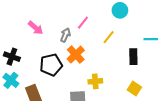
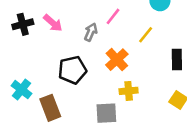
orange cross: (76, 55) -> (117, 60), moved
black cross: (12, 57) -> (23, 24), moved, turned -35

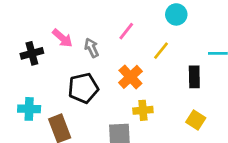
black cross: (23, 24) -> (32, 53), moved
gray arrow: (91, 32) -> (92, 48), moved, turned -48
cyan cross: (21, 90) -> (29, 109), turned -36

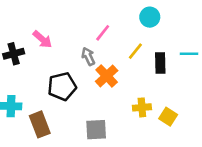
gray arrow: (92, 48) -> (88, 56), moved
black rectangle: (194, 77) -> (160, 63), moved
yellow cross: (143, 110) -> (142, 107), moved

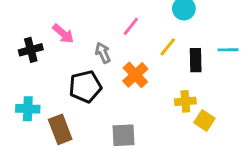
gray arrow: (88, 56) -> (103, 53), moved
yellow cross: (142, 107) -> (185, 101), moved

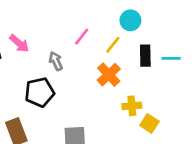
yellow line: (168, 47) -> (113, 45), moved
black rectangle: (196, 60) -> (145, 56), moved
orange cross: (135, 75) -> (109, 75), moved

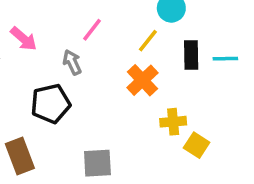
pink line: (82, 37) -> (92, 30), moved

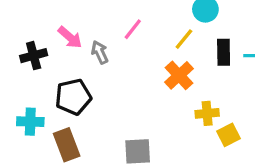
gray arrow: (72, 62) -> (100, 52), moved
black pentagon: (51, 104) -> (73, 97), moved
yellow square: (197, 145) -> (229, 135), turned 30

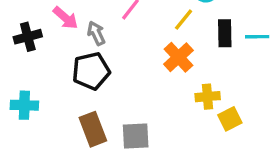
black pentagon: (73, 97) -> (91, 71), moved
brown rectangle: (67, 145) -> (93, 129), moved

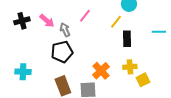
black rectangle: (225, 33) -> (127, 39), moved
black cross: (28, 37) -> (22, 21), moved
orange cross: (178, 57) -> (101, 71), moved

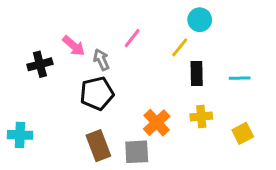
black cross: (22, 21) -> (40, 64), moved
cyan line: (159, 32) -> (240, 78), moved
cyan cross: (23, 72) -> (20, 135), moved
yellow square: (143, 80) -> (243, 133), moved

